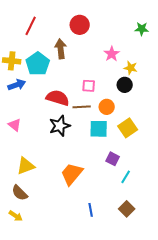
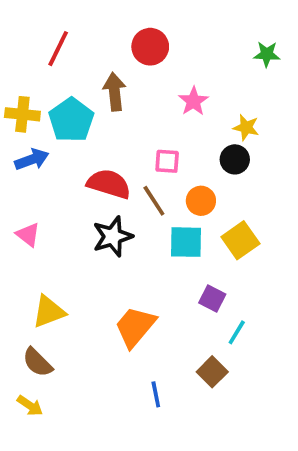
pink star: (112, 54) -> (193, 101), moved
brown line: (82, 107) -> (154, 201), turned 60
brown square: (127, 209) -> (212, 372), moved
blue line: (91, 210) -> (156, 394), moved

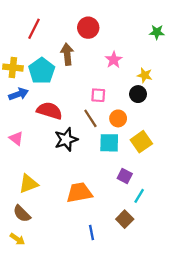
red semicircle: (109, 184) -> (49, 111), moved
orange trapezoid: (135, 327) -> (79, 193), turned 40

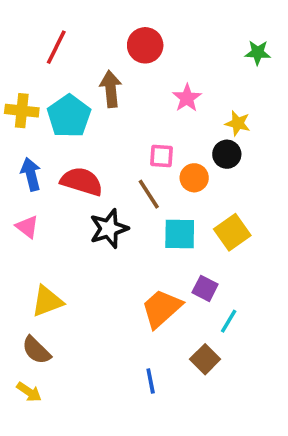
blue arrow: (18, 94) -> (31, 174), moved, turned -84
orange circle: (118, 118) -> (194, 178), moved
orange trapezoid: (79, 193) -> (161, 308), moved, turned -32

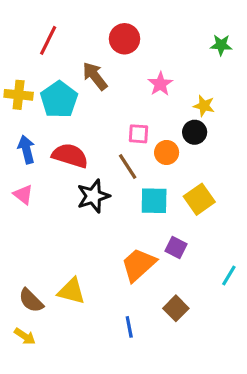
brown arrow: (111, 89) -> (95, 76), turned -32
yellow triangle: (47, 301) -> (72, 291), moved, turned 36
cyan line: (229, 321) -> (229, 276), moved

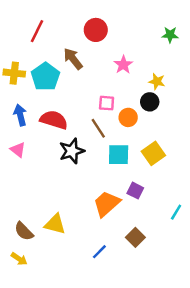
blue line: (129, 327) -> (99, 252), turned 56

